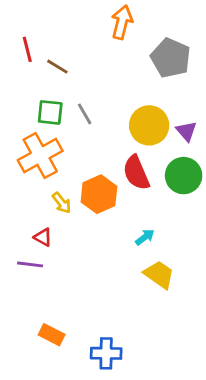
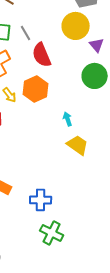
yellow circle: (149, 125) -> (76, 26), moved
red semicircle: (136, 173) -> (42, 55), moved
cyan arrow: (145, 237) -> (68, 119), turned -72

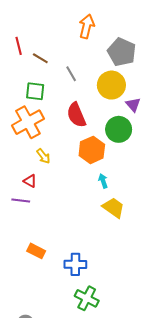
gray line: (26, 33) -> (71, 74), moved
green circle: (95, 76) -> (119, 129), moved
orange hexagon: (36, 89) -> (92, 150), moved

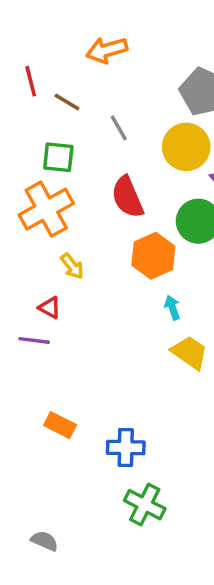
orange arrow: (87, 26) -> (107, 50), moved, turned -120

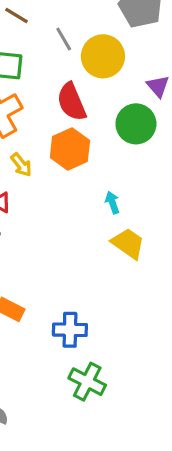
yellow circle: (186, 147) -> (103, 56), moved
orange hexagon: (153, 256) -> (70, 149), moved

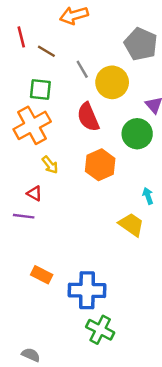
orange hexagon: (70, 149) -> (100, 165), moved
cyan arrow: (112, 202) -> (148, 196), moved
blue cross: (70, 330) -> (87, 290), size x1.4

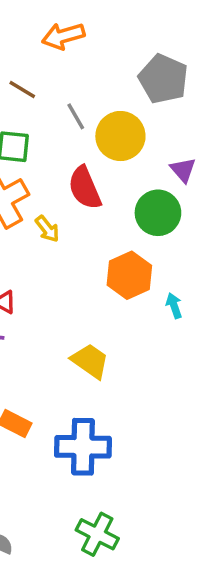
yellow arrow: (50, 165) -> (47, 229), moved
orange hexagon: (100, 165) -> (129, 275), moved
yellow trapezoid: (131, 225) -> (90, 361), moved
green cross: (100, 330) -> (97, 534), moved

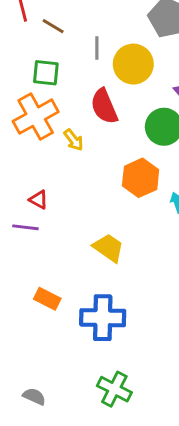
gray line: (76, 116) -> (97, 48), turned 30

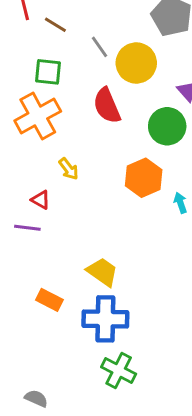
gray line: (97, 48) -> (99, 47), turned -35
yellow arrow: (74, 140) -> (69, 169), moved
yellow trapezoid: (109, 248) -> (102, 272), moved
green cross: (114, 389) -> (119, 370), moved

